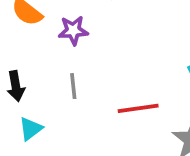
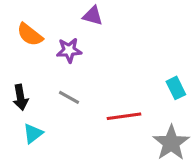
gray line: (73, 86) -> (69, 97), turned -55

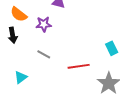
black arrow: (20, 97) -> (13, 35), moved

